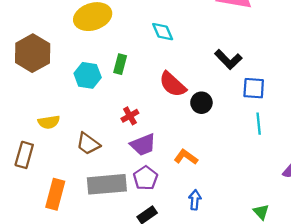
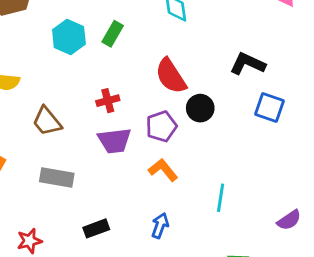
black L-shape: (228, 59) -> (248, 64), turned 144
cyan line: (259, 124) -> (221, 198), moved
purple pentagon: (145, 178) -> (161, 126), moved
gray rectangle: (107, 184) -> (57, 178), size x0.7

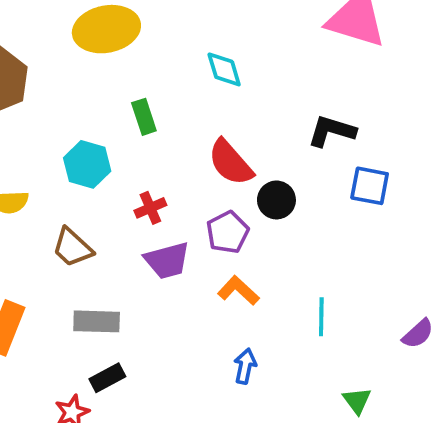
green rectangle: (113, 34) -> (144, 117), turned -40
cyan hexagon: (69, 37) -> (87, 164), moved
black rectangle: (96, 228) -> (107, 378), moved

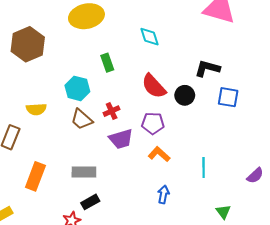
black circle: (276, 200) -> (185, 95), moved
purple pentagon: (228, 232) -> (153, 123), turned 30
brown trapezoid: (72, 247) -> (82, 119), moved

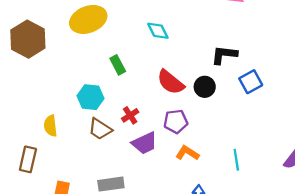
brown hexagon: (28, 44) -> (28, 39), moved
blue square: (228, 97) -> (251, 82), turned -30
yellow semicircle: (36, 109) -> (50, 126), turned 96

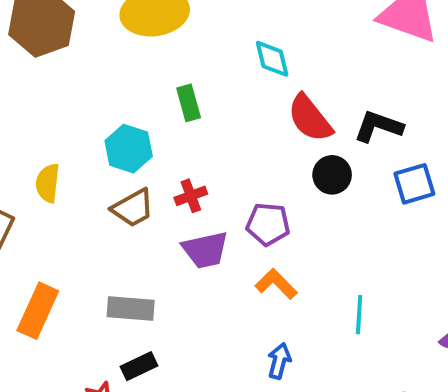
red semicircle: (171, 82) -> (310, 118), moved
brown trapezoid: (100, 129) -> (133, 208), turned -75

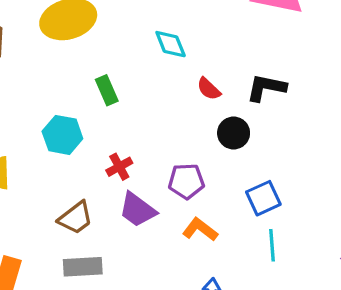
red semicircle: (310, 118) -> (209, 89), size x0.6
blue square: (414, 184) -> (263, 198), moved
brown trapezoid: (133, 208) -> (76, 218), moved
purple trapezoid: (205, 250) -> (138, 210), turned 57

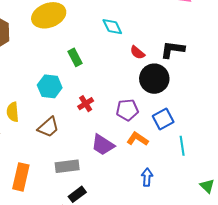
black circle: (234, 133) -> (154, 79), size x1.5
blue square: (263, 198) -> (163, 119), moved
purple trapezoid: (138, 210) -> (103, 145), moved
brown trapezoid: (76, 218) -> (48, 127), moved

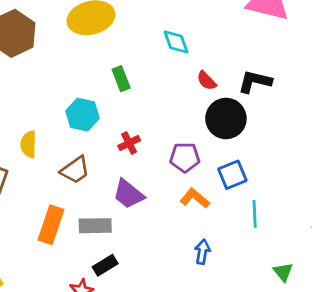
purple trapezoid: (103, 145) -> (128, 194), moved
orange rectangle: (21, 177) -> (51, 225), moved

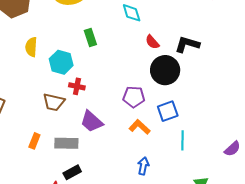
red cross: (129, 143) -> (77, 86), moved, turned 35
yellow semicircle: (29, 144) -> (31, 47), moved
brown trapezoid: (75, 170) -> (54, 102), turned 45
orange rectangle: (51, 225) -> (34, 141), size x0.6

